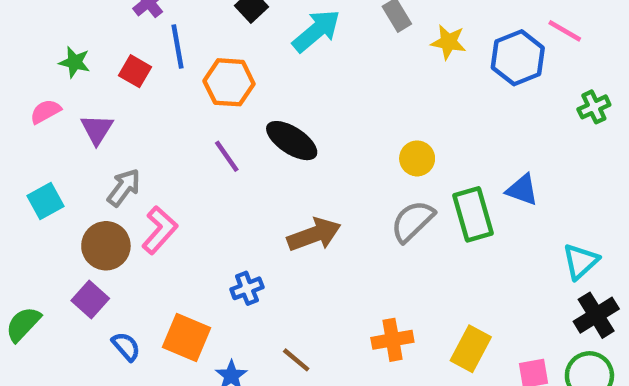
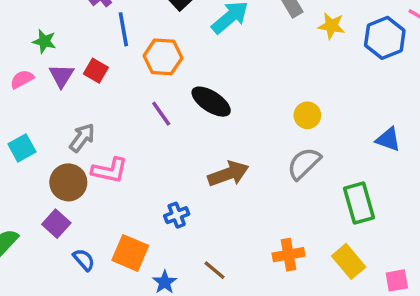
red square: (135, 71) -> (96, 71), moved
purple triangle: (97, 129) -> (61, 76), moved
green rectangle: (473, 214) -> (359, 203), moved
pink L-shape: (160, 230) -> (110, 170), turned 60
yellow rectangle: (471, 349) -> (349, 261), turned -68

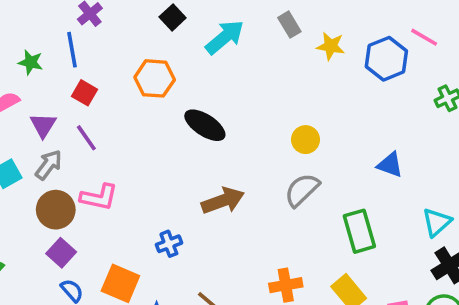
blue line: (123, 29) -> (72, 50), moved
purple triangle: (61, 76) -> (43, 125), moved
purple line: (161, 114) -> (86, 138), moved
gray arrow: (82, 138) -> (49, 165), moved
purple square: (56, 224) -> (61, 253), moved

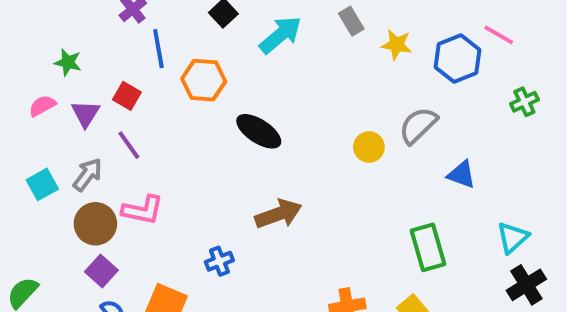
blue line: (72, 50) -> (158, 49), moved
purple triangle: (43, 125) -> (86, 114), moved
gray semicircle: (302, 190) -> (418, 125), moved

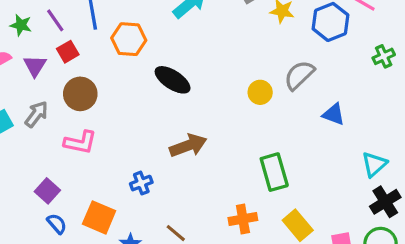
red square: (127, 96) -> (68, 52), turned 30
purple line: (129, 145) -> (55, 20), moved
brown circle: (95, 224) -> (80, 94), moved
green rectangle: (428, 247) -> (274, 172), moved

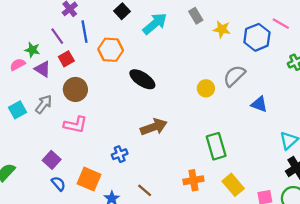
green star: (21, 25) -> (32, 50), moved
purple triangle: (35, 66) -> (43, 69), turned -30

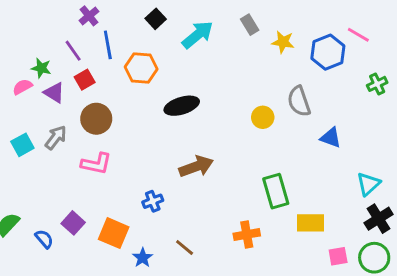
gray semicircle: (234, 76) -> (299, 101), turned -65
black ellipse: (142, 79) -> (182, 106), turned -50
purple square: (52, 160) -> (73, 223), moved
blue semicircle: (58, 184) -> (44, 239), moved
yellow rectangle: (233, 185) -> (311, 223), moved, turned -50

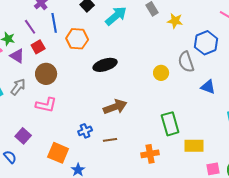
blue hexagon: (328, 52) -> (206, 43), moved
purple square: (73, 223) -> (23, 136), moved
brown line: (185, 248) -> (110, 140), moved, turned -48

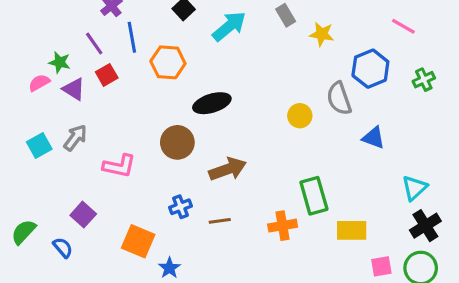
brown circle: (46, 74) -> (177, 142), moved
orange cross: (150, 154) -> (283, 226), moved

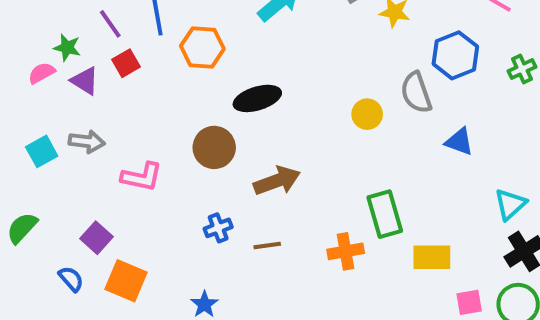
gray arrow: (75, 138) -> (87, 142), turned 60
green semicircle: (24, 232) -> (22, 228), moved
orange square: (138, 241) -> (126, 281), moved

